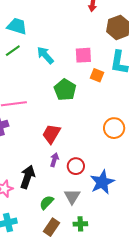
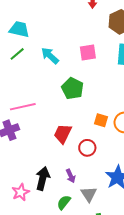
orange square: (97, 75) -> (101, 120), moved
purple arrow: (54, 160) -> (71, 176), moved, turned 144
red circle: (76, 166) -> (87, 148), moved

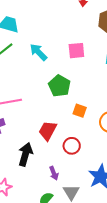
orange square: (101, 120) -> (80, 111), moved
black arrow: (43, 178) -> (25, 154), moved

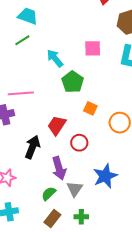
cyan arrow: (38, 52) -> (55, 58), moved
purple arrow: (54, 173) -> (59, 168), size x1.6

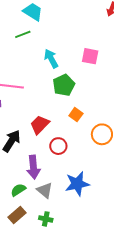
gray triangle: (75, 189) -> (45, 190), turned -36

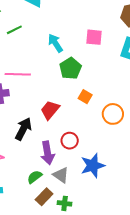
green line: (23, 34) -> (14, 30), moved
red circle: (58, 146) -> (70, 141), moved
brown rectangle: (17, 215) -> (44, 197), moved

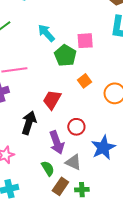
pink square: (94, 37) -> (85, 41), moved
orange square: (85, 97) -> (85, 81), turned 32
green semicircle: (35, 177) -> (48, 168), turned 105

